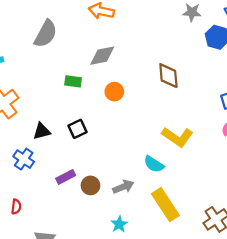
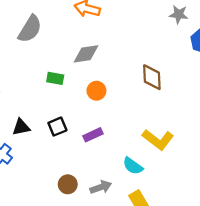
purple rectangle: (66, 177) -> (93, 135), moved

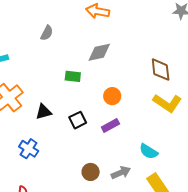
gray semicircle: (30, 29) -> (47, 33), size x0.6
orange circle: (96, 91) -> (112, 96), moved
black triangle: (21, 127) -> (44, 112), moved
yellow L-shape: (158, 140) -> (167, 103), moved

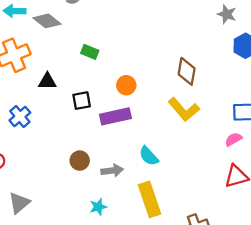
gray diamond: (99, 52) -> (47, 21), moved, turned 35
purple rectangle: (110, 125) -> (115, 116), size x1.5

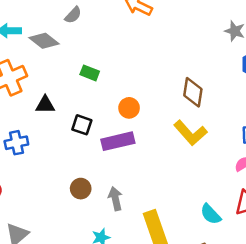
black square: (82, 101) -> (82, 125), turned 30
blue cross: (20, 117) -> (16, 143), turned 30
cyan semicircle: (149, 156) -> (211, 214), moved
gray arrow: (112, 170) -> (115, 199), turned -95

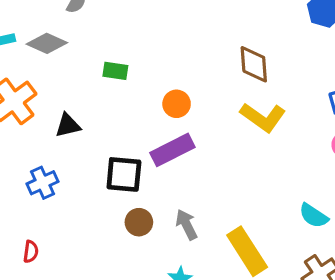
black square: (82, 125) -> (124, 174), moved, size x1.4

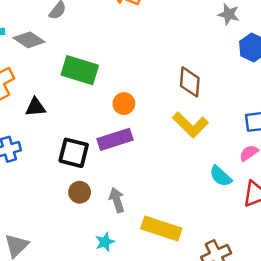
green rectangle: (115, 71) -> (80, 70), size x1.8
cyan semicircle: (314, 216) -> (221, 176), moved
yellow rectangle: (247, 251) -> (161, 228), turned -48

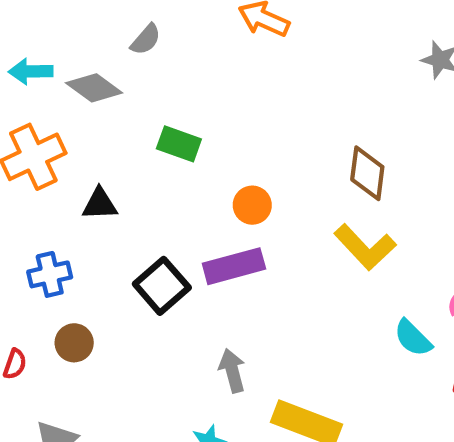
green rectangle: (80, 70) -> (179, 144), size x0.7
black square: (74, 153) -> (162, 286), turned 32
brown circle: (80, 192) -> (74, 343), moved

